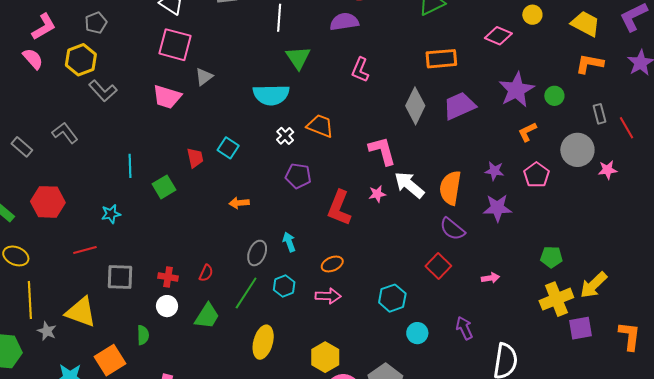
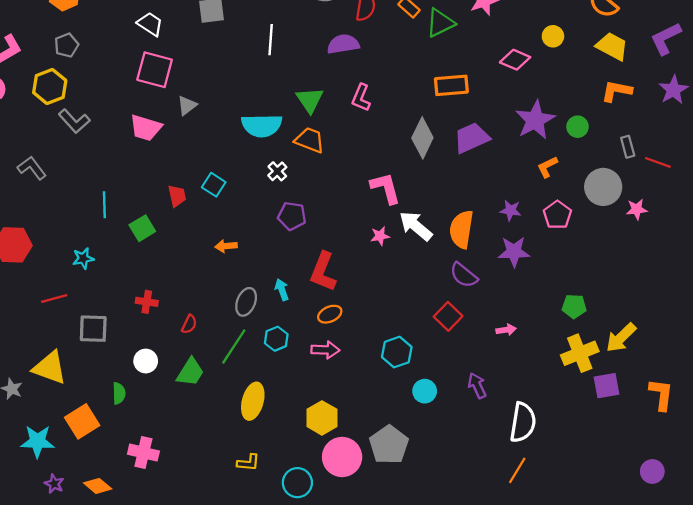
green triangle: (298, 58) -> (310, 100), moved
orange trapezoid: (320, 126) -> (310, 140), moved
red line: (627, 128) -> (658, 162), turned -40
red L-shape: (339, 208) -> (323, 272), moved
red cross: (168, 277) -> (147, 302), moved

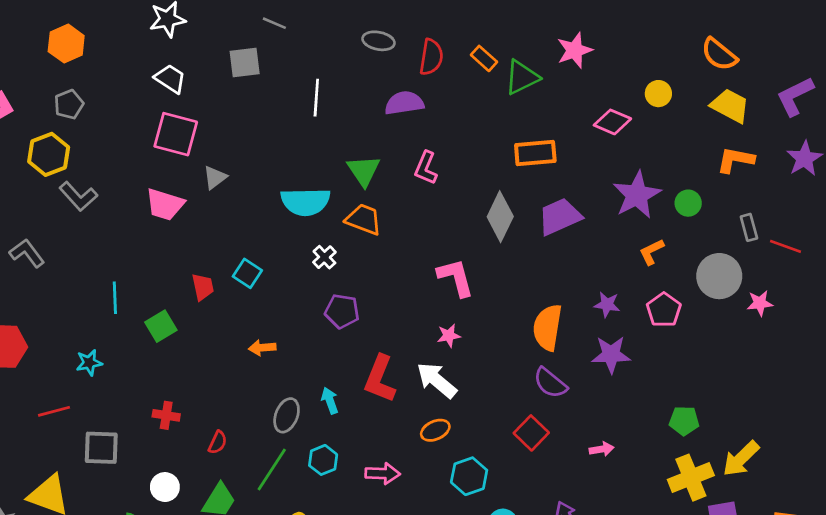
white arrow: (416, 226) -> (437, 380), moved
orange ellipse: (330, 314) -> (435, 430), moved

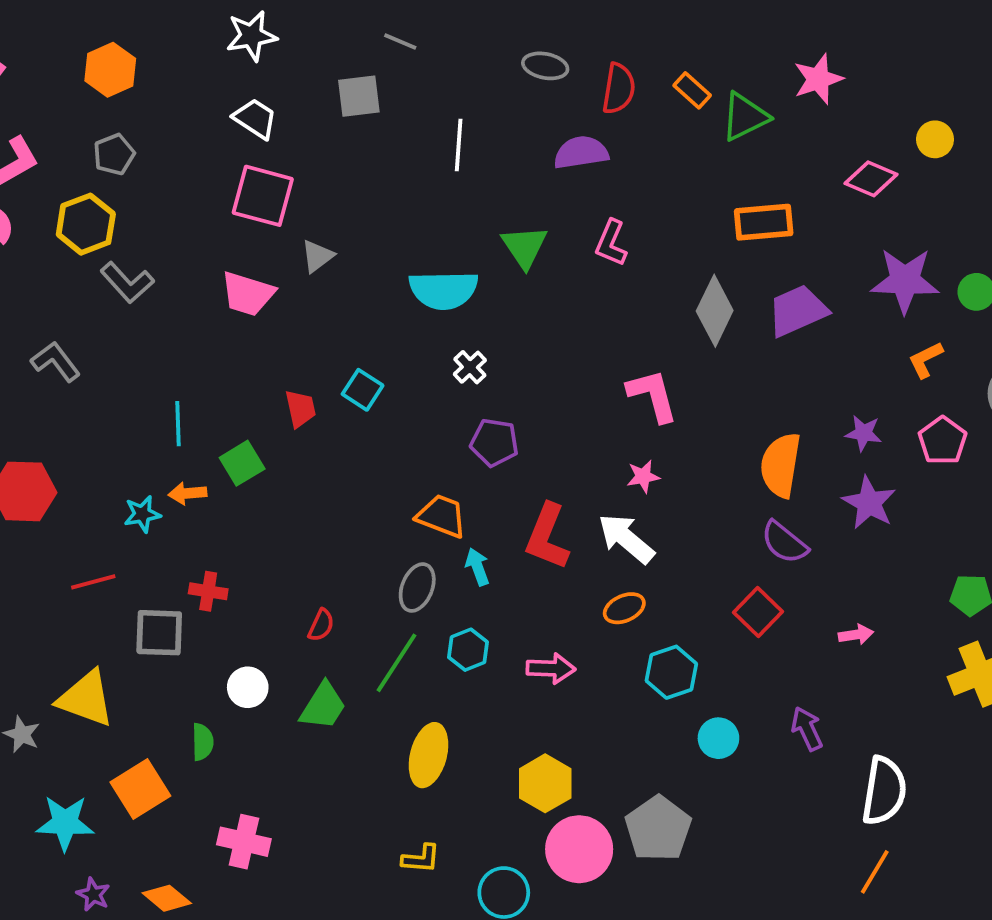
purple star: (637, 195) -> (905, 281), turned 30
orange trapezoid: (364, 219) -> (442, 516), moved
orange arrow: (262, 348) -> (187, 493), moved
purple star: (611, 355) -> (869, 503), turned 30
red cross: (166, 415) -> (208, 591), moved

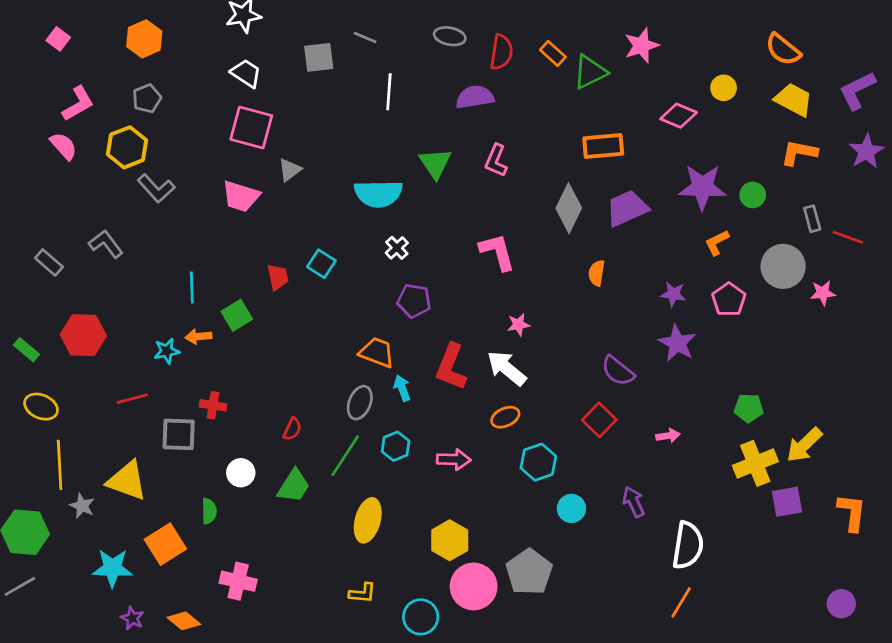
gray line: (400, 41) -> (365, 38), moved
pink L-shape: (653, 395) -> (497, 252), moved
orange semicircle: (781, 465) -> (597, 273), moved, size x0.6

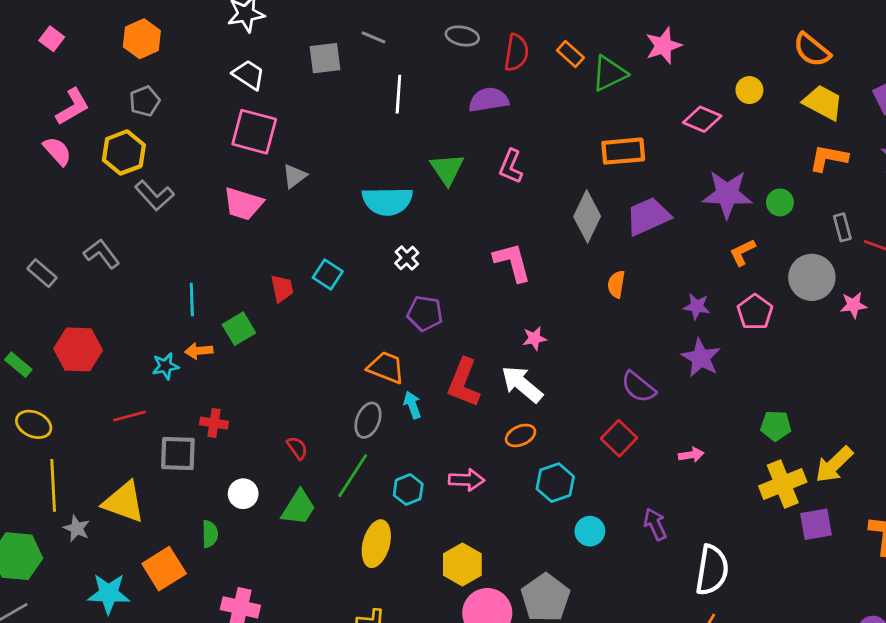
red semicircle: (292, 429) -> (297, 448), turned -60
cyan hexagon: (396, 446) -> (408, 490), moved

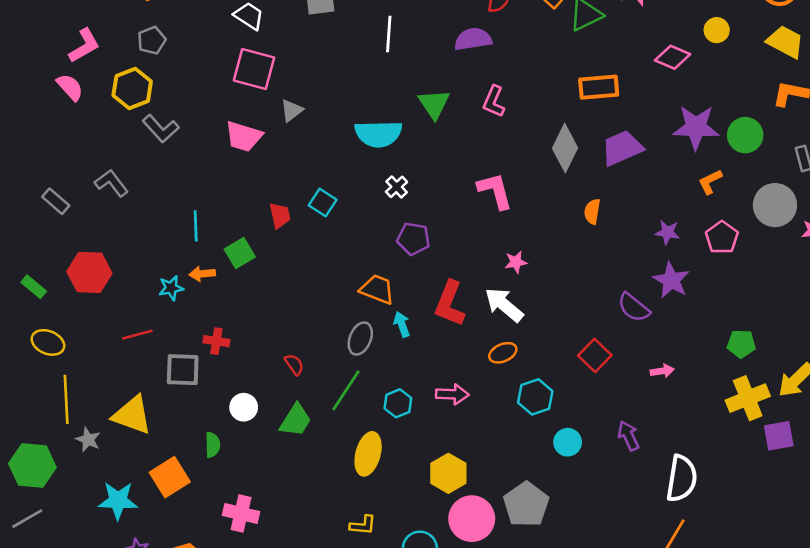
green circle: (780, 202) -> (745, 135), size x1.4
purple semicircle: (638, 387) -> (634, 307), moved

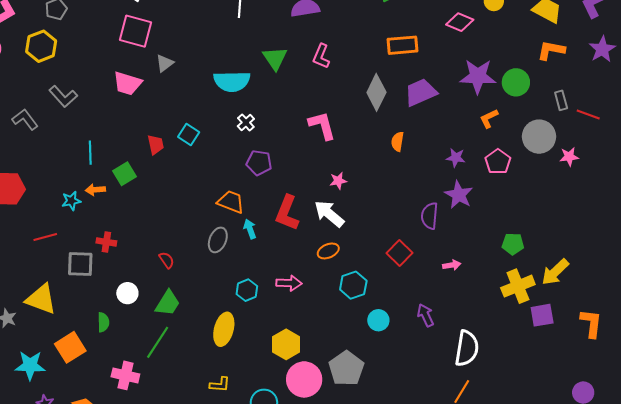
gray L-shape: (161, 129) -> (63, 96), moved
purple semicircle: (634, 307) -> (430, 216), turned 56
green line: (346, 390) -> (158, 342), moved

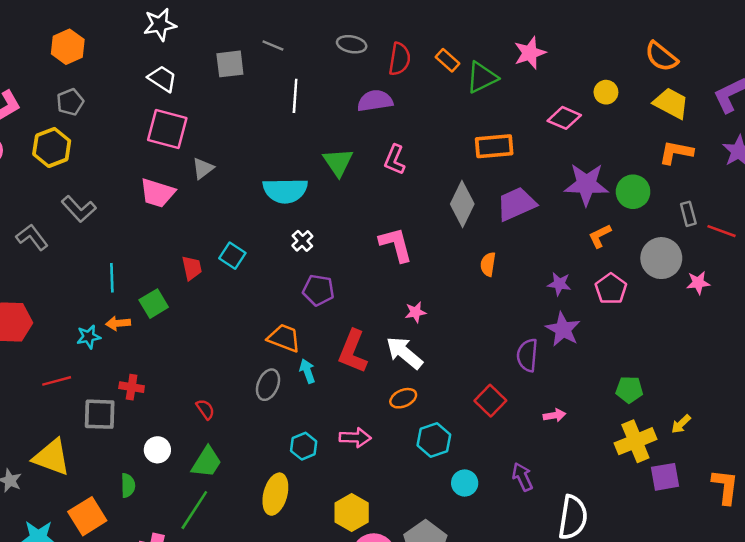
yellow arrow: (555, 272) -> (681, 424), size x0.6

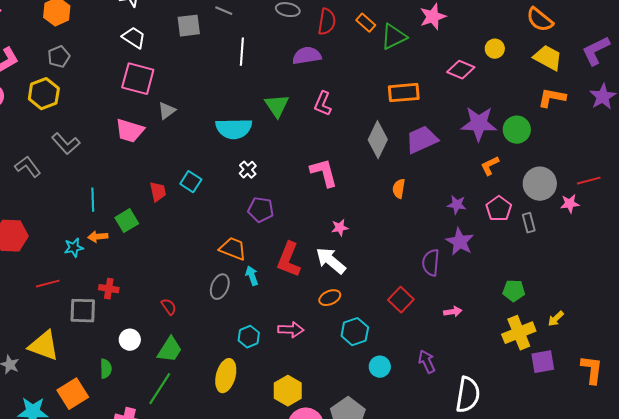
gray rectangle: (688, 214) -> (529, 223), moved
red line: (722, 231) -> (589, 181), moved, turned -35

